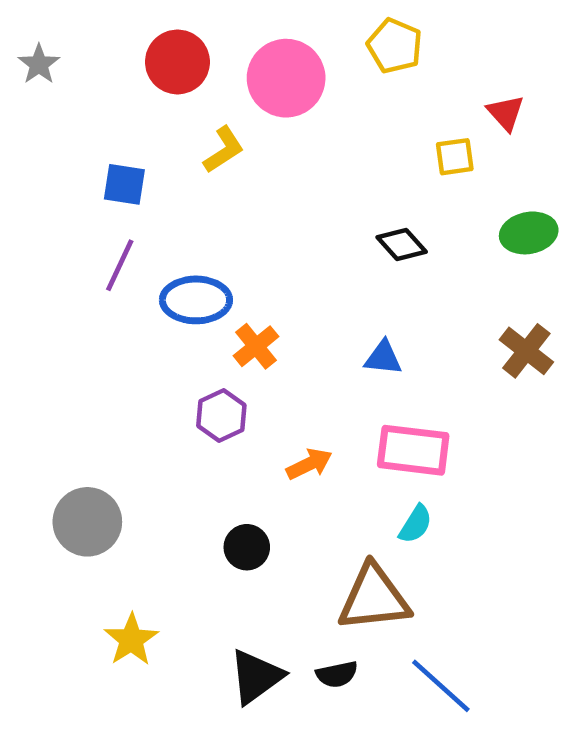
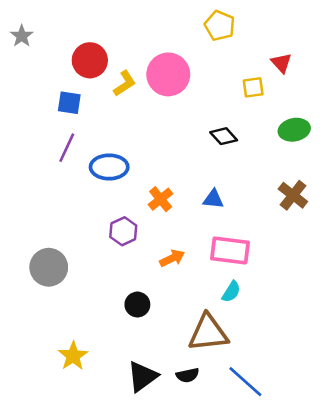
red circle: (177, 62) -> (90, 60), moved
pink circle: (286, 78) -> (168, 74), moved
orange cross: (256, 346) -> (161, 199), moved
gray circle: (87, 522) -> (49, 267), moved

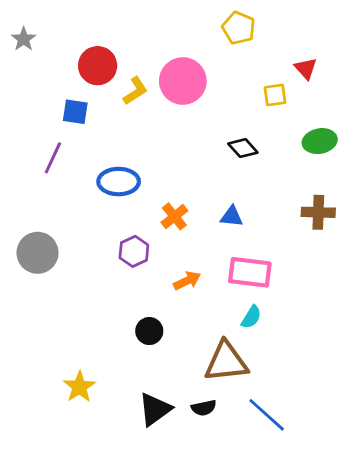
purple line: (67, 148) -> (53, 158), moved
brown cross: (293, 195) -> (318, 212), turned -36
gray circle: (49, 267) -> (38, 253), moved

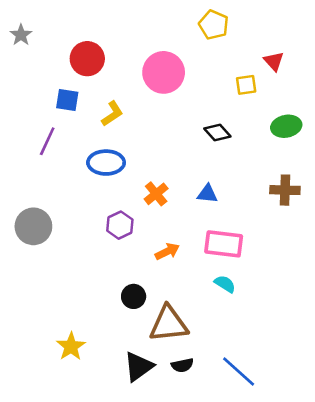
yellow L-shape: (135, 91) -> (112, 114), moved
cyan semicircle: (251, 317) -> (225, 284), turned -90
brown triangle: (226, 362) -> (169, 324), moved

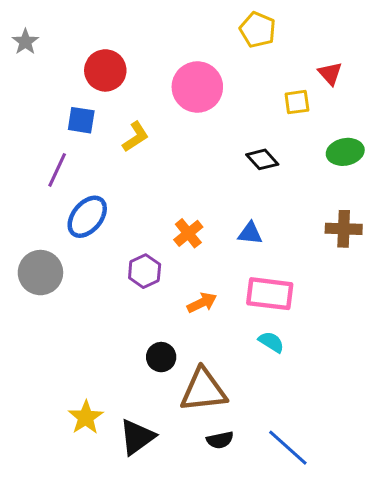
blue ellipse: (106, 163) -> (87, 217), moved, turned -51
black triangle: (139, 367) -> (137, 437), moved

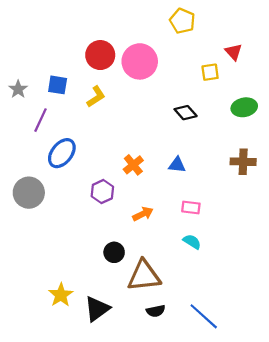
gray star: (25, 42) -> (18, 89), moved
red circle: (105, 70) -> (100, 55), moved
pink rectangle: (270, 294) -> (191, 208), size x0.6

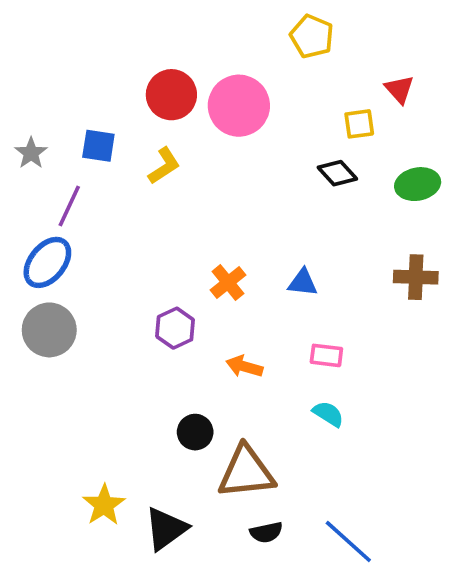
black diamond: (186, 113) -> (337, 173), moved
blue ellipse: (62, 153) -> (47, 262), moved
orange arrow: (143, 214) -> (244, 366), turned -138

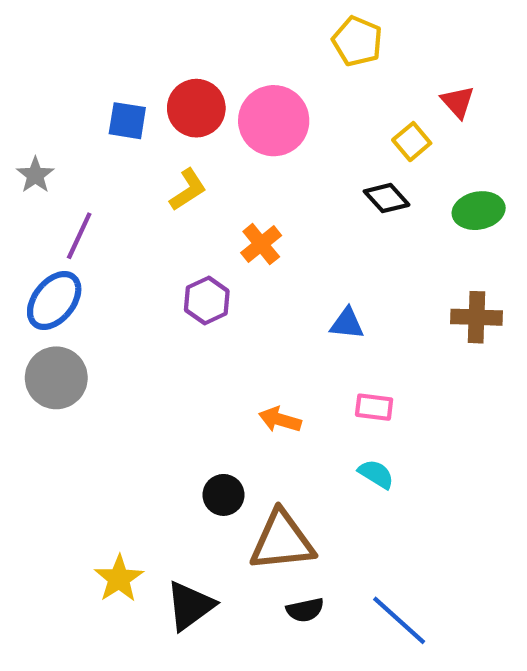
yellow square: (359, 124) -> (412, 142), turned -32
blue square: (98, 146) -> (127, 121), moved
orange cross: (228, 283) -> (261, 244), moved
purple hexagon: (175, 328) -> (207, 300), moved

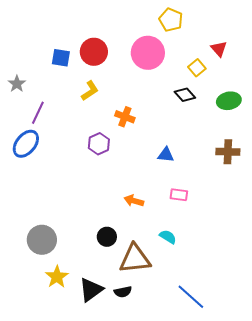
pink circle: (274, 121) -> (148, 53), moved
orange cross: (261, 244) -> (125, 117), turned -30
gray circle: (56, 378) -> (42, 240), moved
cyan semicircle: (376, 474) -> (168, 237), moved
black semicircle: (305, 610) -> (123, 292), moved

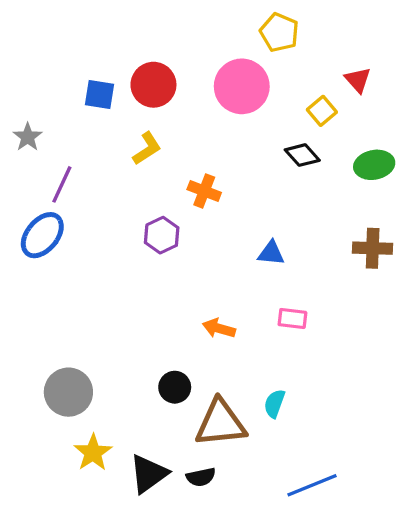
cyan semicircle: (168, 237) -> (274, 404), moved, turned -102
blue line: (191, 297) -> (312, 485), turned -64

